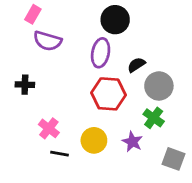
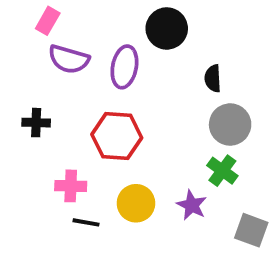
purple ellipse: (101, 53) -> (124, 67), moved
black semicircle: (136, 65) -> (213, 78), moved, turned -60
red hexagon: (109, 94) -> (117, 136), moved
pink cross: (49, 128) -> (71, 186), turned -36

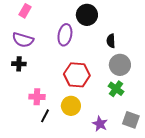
purple semicircle: (69, 59) -> (23, 40), moved
red hexagon: (117, 136) -> (77, 75), moved
purple star: (192, 205) -> (100, 124), moved
black line: (86, 222) -> (45, 116), turned -72

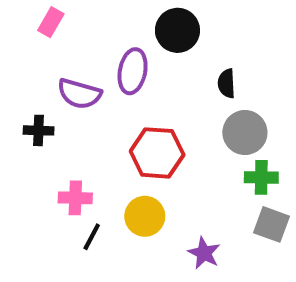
purple semicircle: (23, 40) -> (79, 94), moved
green cross: (116, 89) -> (261, 177), moved, turned -35
gray square: (131, 120) -> (271, 224), moved

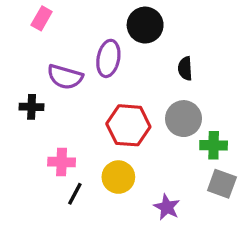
gray circle: (245, 132) -> (184, 119), moved

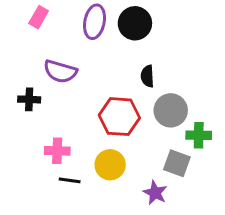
purple ellipse: (108, 58) -> (95, 22), moved
black semicircle: (185, 68) -> (147, 76), moved
gray square: (222, 184) -> (177, 163), moved
black line: (75, 194) -> (70, 180), turned 70

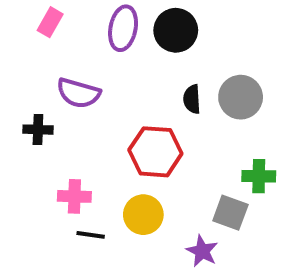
gray circle: (171, 110) -> (241, 97), moved

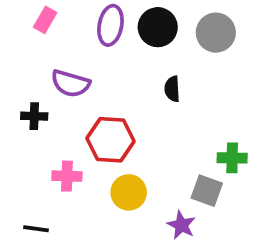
gray circle: (241, 97) -> (216, 33), moved
red hexagon: (155, 152) -> (110, 140), moved
black line: (91, 235) -> (36, 229), moved

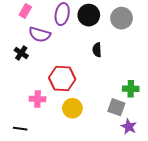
purple semicircle: (71, 83) -> (40, 35), moved
black cross: (34, 116) -> (21, 53), moved, turned 32
purple star: (181, 225) -> (129, 127), moved

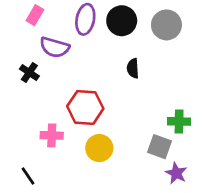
black line: (20, 129) -> (28, 176), turned 48

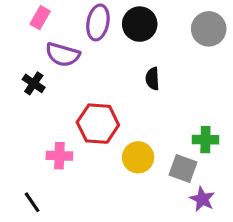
gray circle: (166, 25) -> (209, 29), moved
yellow circle: (99, 148) -> (138, 157), moved

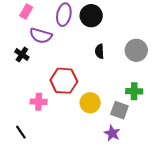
gray circle: (209, 29) -> (136, 50), moved
purple star: (202, 199) -> (112, 133), moved

